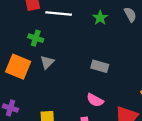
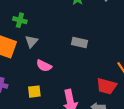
pink semicircle: (95, 100) -> (44, 66), moved

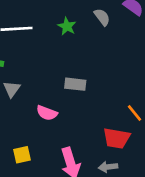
pink semicircle: (44, 66) -> (47, 113), moved

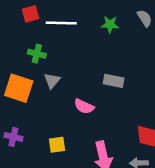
green star: (67, 26) -> (110, 24), turned -30

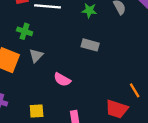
gray rectangle: (114, 81) -> (90, 45), moved

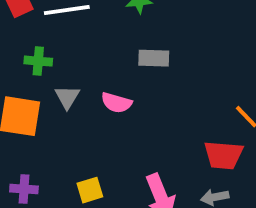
pink semicircle: (62, 80) -> (116, 103), moved

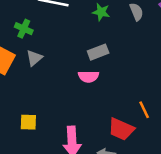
gray rectangle: (154, 58) -> (98, 52), turned -42
pink semicircle: (116, 103) -> (89, 76), moved, turned -36

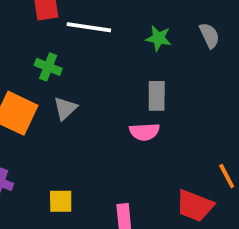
gray rectangle: (98, 52) -> (157, 96), turned -66

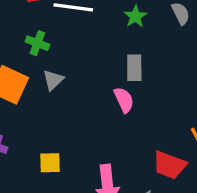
green star: (159, 38) -> (135, 16), turned 30
pink semicircle: (144, 132) -> (124, 100), turned -110

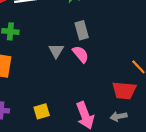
gray triangle: (53, 80) -> (56, 51), moved

